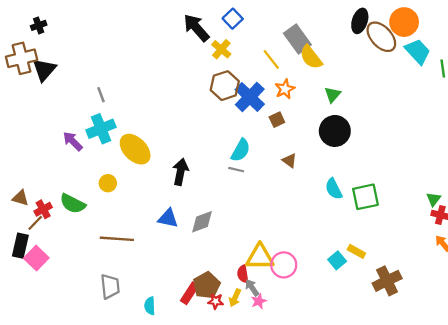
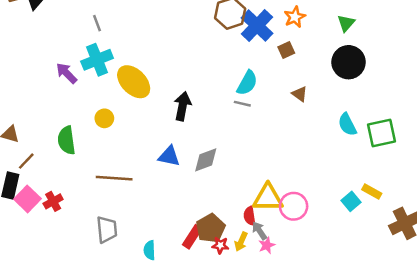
green semicircle: (73, 204) -> (66, 140), turned 55
red cross: (43, 209) -> (53, 201), moved

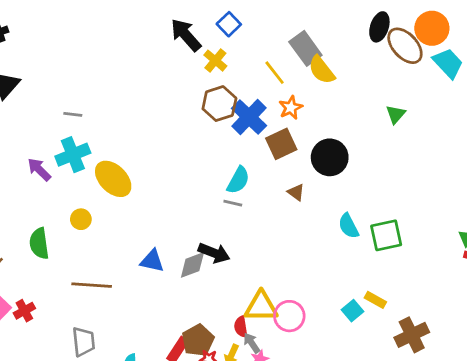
gray line: (97, 23) -> (73, 114), turned -63
green triangle: (346, 23) -> (396, 114), moved
brown square: (286, 50) -> (281, 144), size x1.6
black circle: (349, 62) -> (330, 157), moved
black arrow: (182, 106) -> (214, 253), moved, turned 100

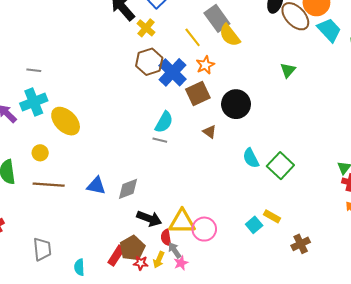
green square: (386, 235) -> (280, 166), turned -35
black arrow: (214, 253) -> (149, 218), moved
brown line: (92, 285) -> (49, 185), moved
brown cross: (412, 335) -> (301, 244), size x0.7

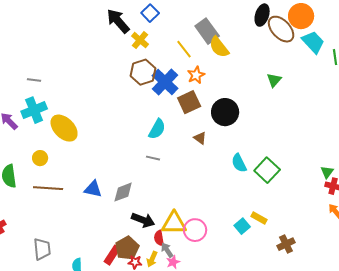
gray line: (160, 140) -> (153, 158), moved

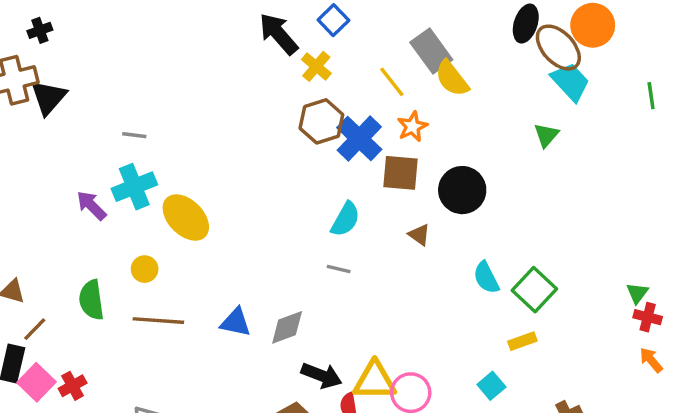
cyan trapezoid: (313, 42) -> (570, 82), moved
brown square: (189, 102) -> (400, 173), turned 30
yellow rectangle: (259, 218) -> (522, 341), moved, turned -49

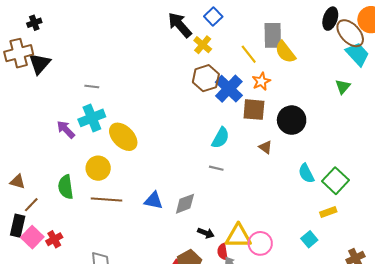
gray rectangle: (431, 51) -> (273, 35), turned 35
yellow circle: (145, 269) -> (98, 168), size x1.5
black arrow: (321, 375) -> (206, 233), size x0.7

